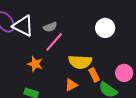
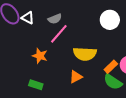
white triangle: (23, 26) -> (28, 18), size x0.6
orange rectangle: (94, 75) -> (111, 67), moved, turned 72

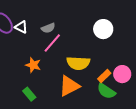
orange triangle: (76, 77) -> (69, 86), size x1.6
green rectangle: (36, 85) -> (29, 94), turned 32

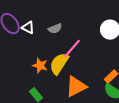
pink line: (52, 43) -> (72, 49), moved
yellow semicircle: (78, 63) -> (59, 64), moved, turned 120

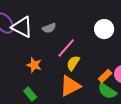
white triangle: (28, 28) -> (22, 27), size x1.6
yellow semicircle: (59, 64) -> (73, 63), moved, size x0.7

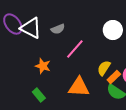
yellow semicircle: (73, 63) -> (104, 68), moved
orange triangle: (70, 86) -> (79, 87), turned 30

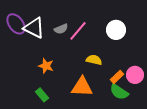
pink line: (75, 49) -> (78, 31), moved
yellow semicircle: (104, 68) -> (94, 60), moved, turned 70

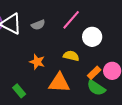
white circle: (116, 30) -> (92, 37), moved
pink line: (78, 31) -> (71, 20), moved
orange star: (46, 66) -> (37, 62), moved

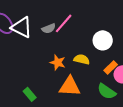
pink line: (71, 20) -> (64, 23), moved
orange star: (37, 62) -> (58, 62), moved
orange rectangle: (94, 73) -> (111, 67), moved

